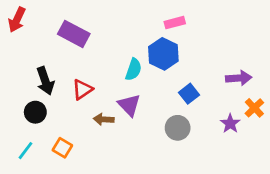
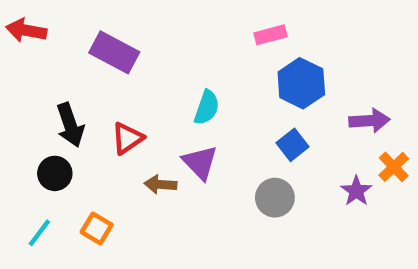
red arrow: (17, 20) -> (26, 30), turned 75
blue hexagon: (163, 54) -> (301, 83), moved

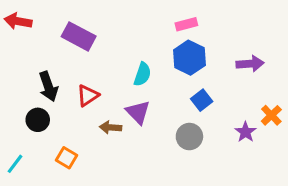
blue hexagon: (301, 83) -> (189, 58), moved
purple arrow: (370, 121) -> (250, 64), moved
cyan line: (39, 233) -> (15, 164), moved

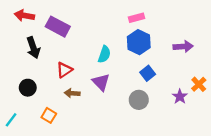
red arrow: (18, 21) -> (24, 15), moved
black arrow: (48, 86) -> (33, 48), moved
brown arrow: (111, 127) -> (72, 93), moved

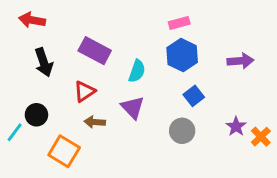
purple rectangle: (58, 27) -> (95, 51), moved
orange cross: (199, 84) -> (261, 137), moved
orange square: (49, 115) -> (64, 151), size x1.5
cyan line: (11, 120) -> (15, 132), moved

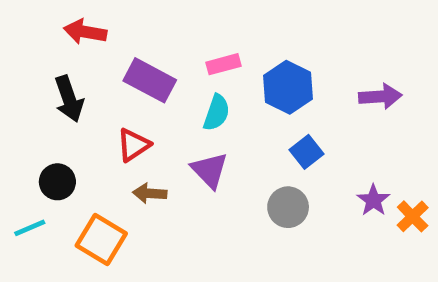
red arrow: (32, 20) -> (85, 32), moved
pink rectangle: (179, 23) -> (223, 64), moved
cyan line: (15, 132) -> (30, 228), moved, turned 30

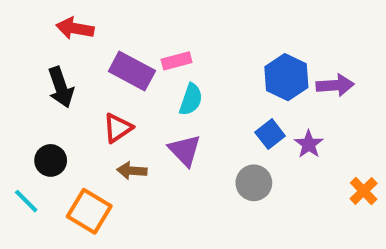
pink rectangle: (223, 64) -> (177, 61), moved
blue hexagon: (288, 87) -> (286, 77), moved
purple star: (373, 200) -> (309, 144), moved
cyan line: (30, 228) -> (26, 201), turned 68

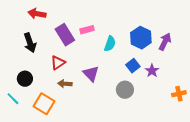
purple rectangle: (132, 71) -> (65, 35), turned 30
purple arrow: (335, 85) -> (165, 42), turned -60
cyan semicircle: (191, 99) -> (110, 44), moved
orange cross: (364, 191) -> (179, 94), turned 32

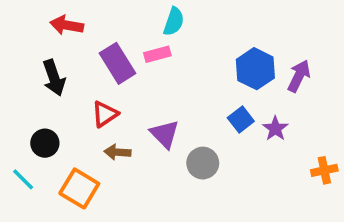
cyan semicircle: (110, 44) -> (174, 22), moved
gray circle: (125, 90) -> (203, 163), moved

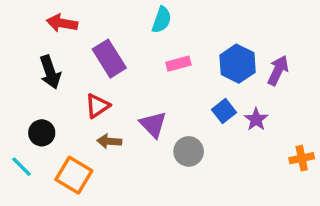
pink rectangle: (157, 54) -> (178, 64), moved

